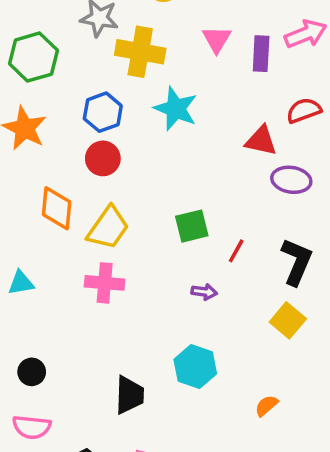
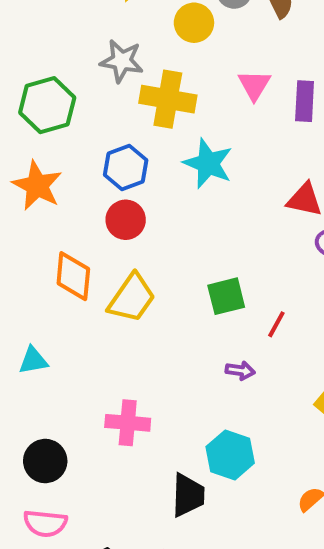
pink cross: (105, 283) -> (128, 423), moved
black circle: (32, 372) -> (45, 461), size x1.4
black trapezoid: (129, 395) -> (188, 495), moved

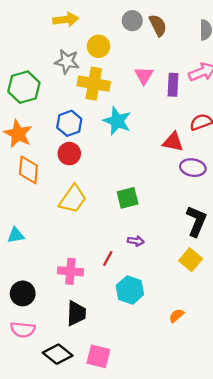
yellow circle: (194, 23) -> (98, 46), moved
orange diamond: (73, 276) -> (28, 170), moved
red line: (276, 324) -> (108, 258), moved
black trapezoid: (188, 495) -> (76, 313), moved

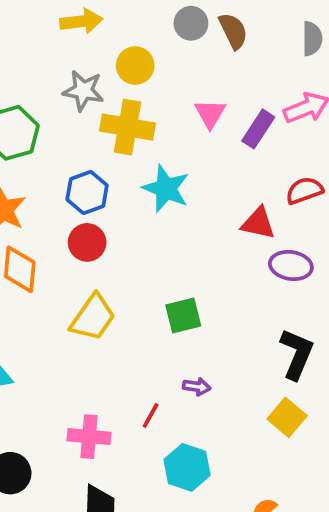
purple rectangle: (173, 85) -> (258, 129), turned 30

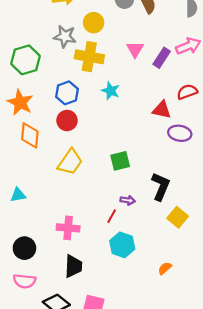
cyan star: (166, 189) -> (111, 91), size x0.7
black L-shape: (297, 354) -> (161, 186), moved
red line: (151, 415) -> (112, 216), moved

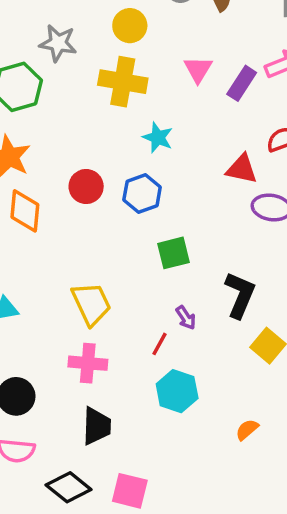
gray star: (65, 36) -> (58, 43), moved
blue hexagon: (67, 93) -> (142, 194), moved
yellow trapezoid: (70, 162) -> (91, 304), moved, turned -60
purple arrow: (128, 200) -> (186, 318), turned 48

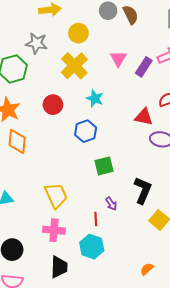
yellow cross: (123, 82) -> (74, 66), turned 36
red circle: (86, 187) -> (53, 105), moved
red line: (160, 344) -> (96, 219), turned -32
cyan hexagon: (177, 391) -> (92, 247), moved

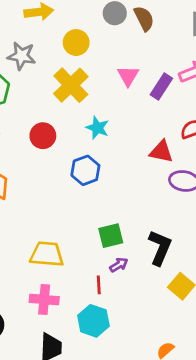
green square: (104, 166) -> (111, 236), moved
yellow trapezoid: (56, 195) -> (47, 254), turned -60
purple arrow: (111, 204) -> (119, 265), turned -88

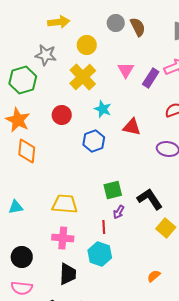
red triangle: (161, 152) -> (132, 127), moved
black L-shape: (160, 248) -> (150, 199), turned -56
purple arrow: (119, 265) -> (119, 212), turned 152

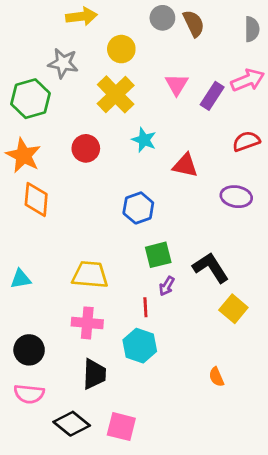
blue hexagon: (94, 141) -> (138, 208), moved
orange semicircle: (154, 276) -> (216, 377), turned -72

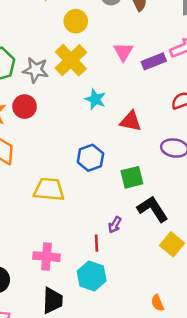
gray star: (63, 63) -> (36, 70), moved
purple rectangle: (212, 96) -> (154, 61), turned 35
red circle: (86, 148) -> (25, 107), moved
green square: (158, 255) -> (132, 177), moved
yellow trapezoid: (90, 275) -> (49, 189), moved

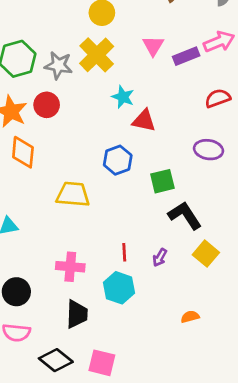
red triangle: (131, 121) -> (144, 121), moved
purple arrow: (115, 225) -> (160, 258), moved
orange semicircle: (157, 303) -> (190, 317), turned 98

